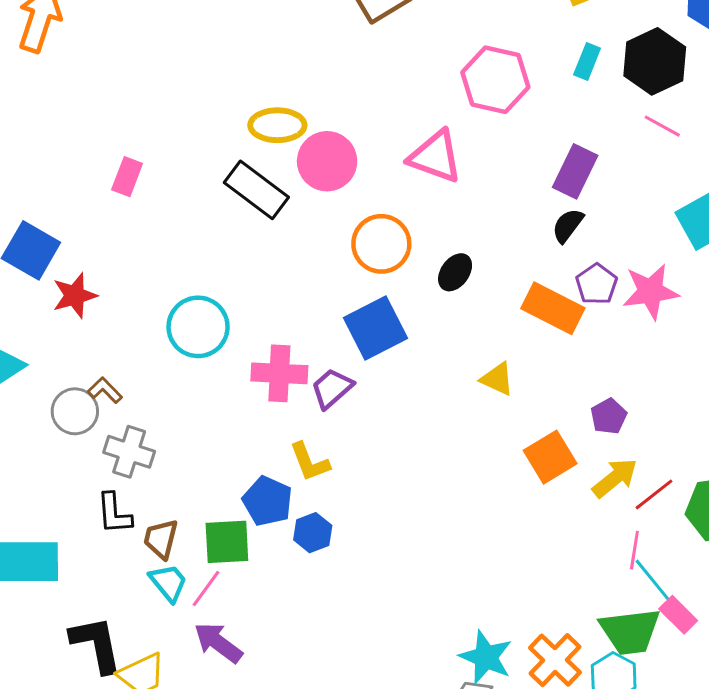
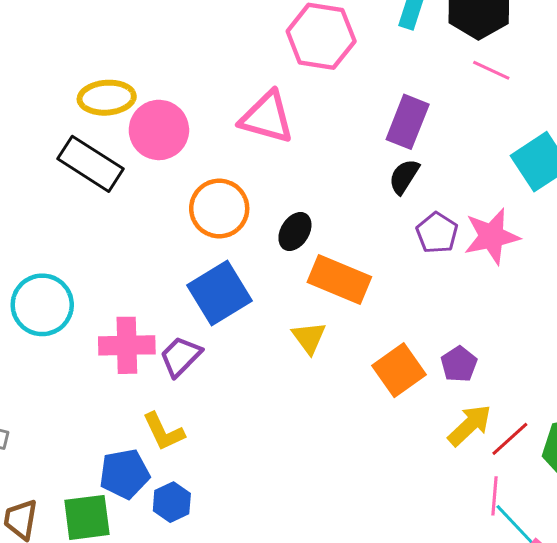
orange rectangle: (553, 308) -> (339, 280), moved
yellow triangle: (497, 379) -> (309, 338), moved, turned 33
orange square: (550, 457) -> (399, 370), moved
blue pentagon: (267, 501) -> (124, 474), turned -30

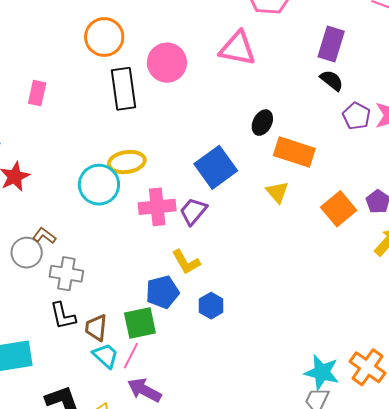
yellow ellipse: (107, 98) -> (127, 162), moved
black rectangle: (91, 164) -> (123, 89), turned 54
black semicircle: (404, 176) -> (332, 80), turned 100
orange circle: (219, 208) -> (104, 37), moved
blue hexagon: (172, 502) -> (211, 306), moved

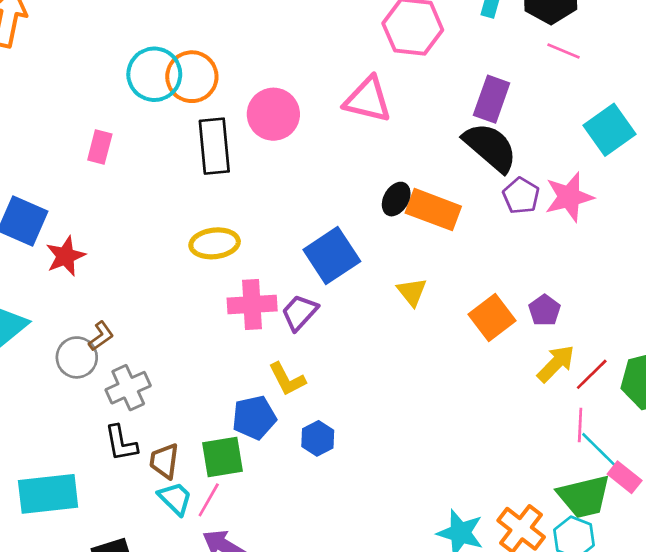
black semicircle: (332, 80) -> (490, 147), size x1.8
orange rectangle: (294, 152) -> (433, 210), moved
cyan circle: (99, 185) -> (154, 74), moved
brown L-shape: (44, 236) -> (101, 336), turned 105
gray cross: (66, 274) -> (128, 388), turned -36

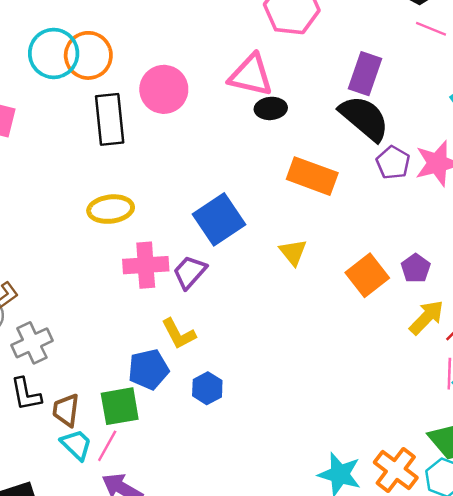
black ellipse: (396, 199) -> (271, 108), moved, turned 56

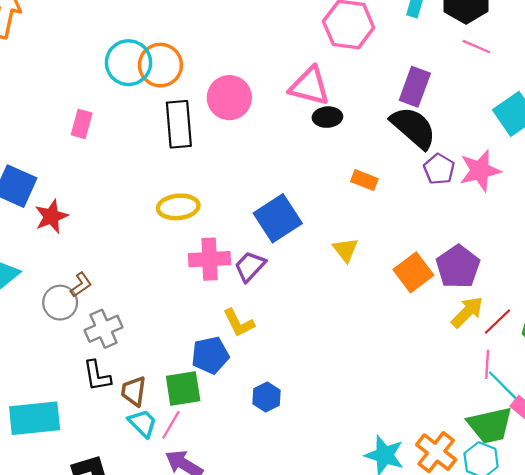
orange rectangle: (312, 176) -> (364, 180), size x0.6
purple pentagon: (416, 268) -> (458, 267), size x1.6
blue hexagon: (207, 388) -> (267, 397), moved

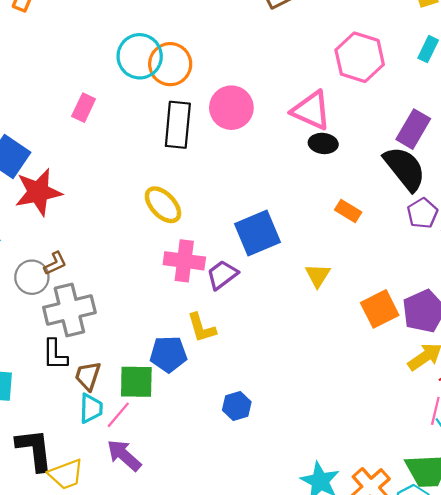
yellow ellipse: (178, 207) -> (163, 205), turned 42
red star: (51, 216) -> (38, 192), size x1.4
gray cross: (103, 329) -> (69, 310), size x1.4
blue hexagon: (267, 397) -> (237, 406), moved
cyan trapezoid: (142, 423) -> (91, 408), turned 36

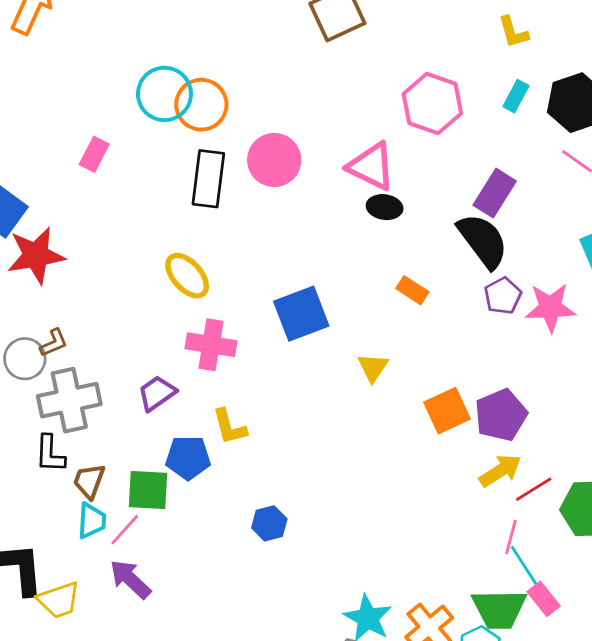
purple trapezoid: (222, 275) -> (157, 393), moved

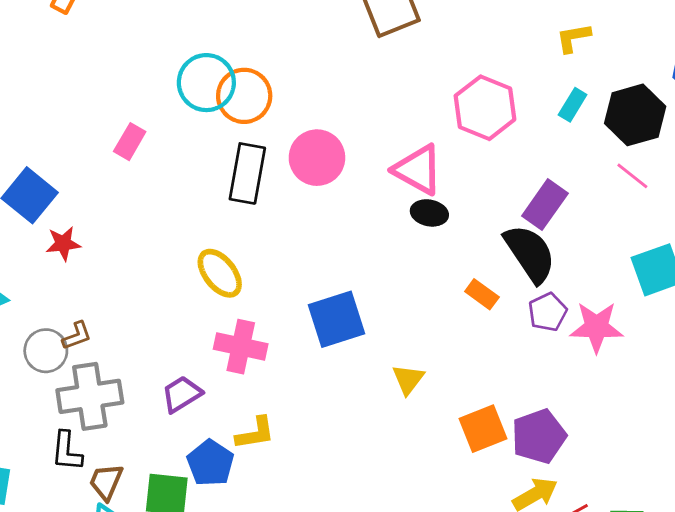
yellow L-shape: (513, 32) -> (573, 38), turned 93
red star: (36, 255) -> (63, 244), size x0.6
orange rectangle: (412, 290) -> (482, 294), moved
yellow L-shape: (229, 427) -> (255, 433), turned -87
blue pentagon: (188, 458) -> (210, 463), turned 30

